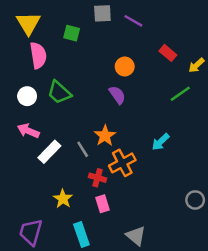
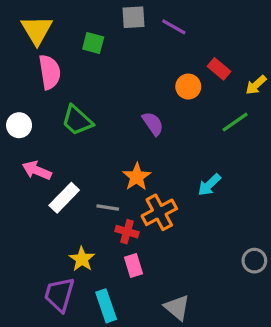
orange circle: (125, 67) -> (188, 87), moved
white circle: (27, 96) -> (19, 125), moved
gray line: (83, 149) -> (108, 207), moved, turned -49
purple trapezoid: (31, 232) -> (59, 294), moved

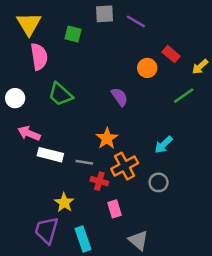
white rectangle: (64, 198) -> (50, 155), turned 60
gray circle: (254, 261) -> (159, 182), moved
pink rectangle: (133, 265) -> (114, 209), moved

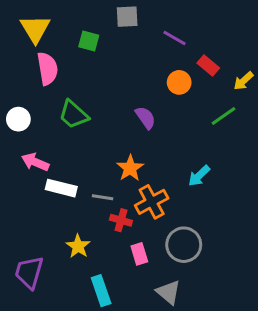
purple line: (136, 21) -> (175, 38), moved
gray circle: (159, 182) -> (184, 245), moved, size x1.5
purple trapezoid: (47, 230) -> (29, 272), moved

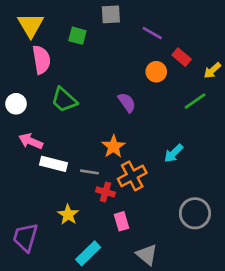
gray circle: (184, 245) -> (195, 213), moved
cyan rectangle: (101, 291) -> (88, 253), turned 65

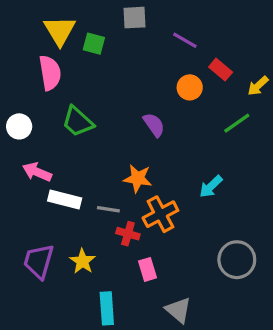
yellow triangle: (31, 25) -> (60, 31), moved
orange star: (114, 147) -> (138, 178), turned -30
purple trapezoid: (25, 237) -> (39, 261), moved
cyan rectangle: (88, 253) -> (107, 308), turned -50

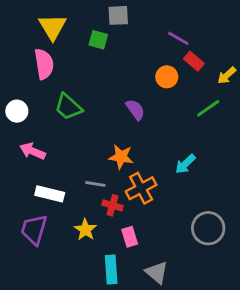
purple line: (185, 40) -> (178, 38), moved
green square: (94, 44) -> (98, 40), moved
white rectangle: (65, 200) -> (50, 194), moved
yellow star: (82, 261) -> (85, 230), moved
cyan rectangle: (107, 308) -> (111, 270), moved

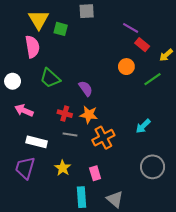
green square: (98, 40) -> (61, 29), moved
orange circle: (167, 77) -> (126, 67), moved
purple semicircle: (135, 110) -> (86, 89), moved
cyan arrow: (185, 164) -> (143, 126), moved
red cross: (113, 205) -> (65, 114), moved

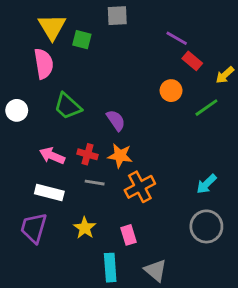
pink arrow: (24, 110) -> (52, 156), moved
cyan arrow: (143, 126) -> (206, 184), moved

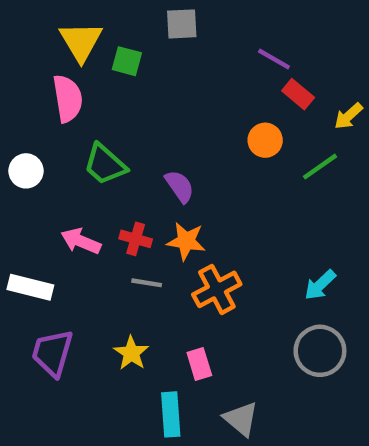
white rectangle: (49, 193) -> (30, 287), moved

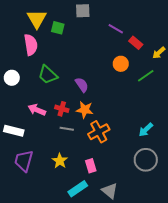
purple line: (274, 59) -> (116, 29), moved
cyan rectangle: (171, 414) -> (78, 189), turned 60

